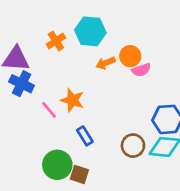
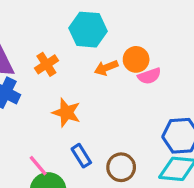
orange cross: (56, 41) -> (46, 64), moved
pink line: (49, 110) -> (38, 166), moved
brown circle: (133, 146) -> (121, 167), moved

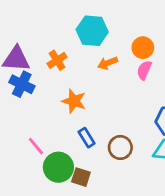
orange circle: (136, 59) -> (143, 48), moved
pink semicircle: (149, 76) -> (144, 70), turned 132
pink line: (38, 166) -> (36, 146), moved

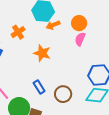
orange arrow: (108, 63) -> (53, 25), moved
orange star: (74, 101) -> (42, 53), moved

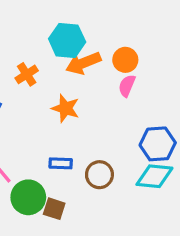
orange arrow: (53, 25) -> (83, 63), size x1.5
blue rectangle: (39, 87) -> (61, 163), turned -56

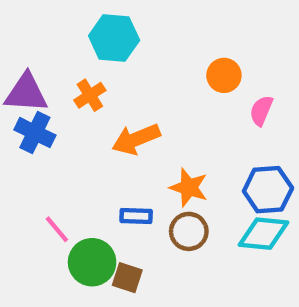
cyan hexagon: (67, 40) -> (114, 38), moved
orange arrow: (83, 63) -> (136, 139), moved
pink semicircle: (127, 86) -> (261, 111), moved
orange star: (65, 108) -> (189, 187), moved

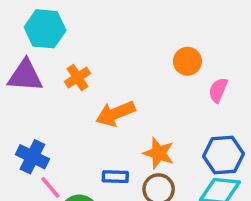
cyan hexagon: (114, 38) -> (45, 29), moved
blue cross: (35, 133) -> (32, 157), moved

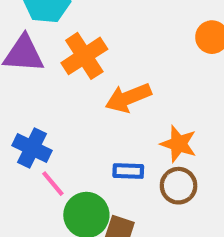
orange cross: (78, 77) -> (84, 56), size x1.5

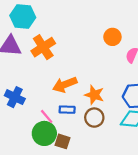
orange arrow: (128, 98) -> (65, 85), moved
pink line: (53, 184) -> (47, 116), moved

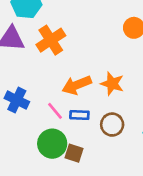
orange star: (94, 95) -> (112, 84), moved
pink line: (47, 116) -> (55, 111), moved

